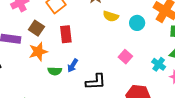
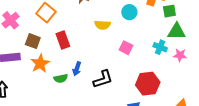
yellow semicircle: (111, 16) -> (103, 25), moved

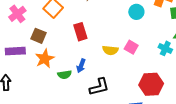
yellow semicircle: (103, 25) -> (110, 50), moved
red rectangle: (63, 40) -> (80, 32), moved
black L-shape: (103, 79) -> (99, 87), moved

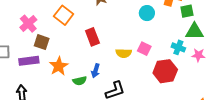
brown square: (39, 36) -> (42, 42), moved
red hexagon: (151, 84) -> (165, 71), moved

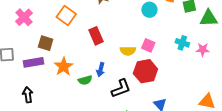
pink cross: (28, 24) -> (24, 17), moved
green triangle: (194, 31) -> (209, 18), moved
red hexagon: (165, 71) -> (145, 71), moved

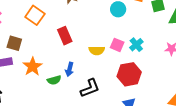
cyan cross: (182, 43) -> (136, 45), moved, turned 32
red hexagon: (145, 71) -> (129, 74), moved

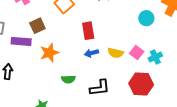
brown square: (14, 43) -> (37, 26), turned 35
blue arrow: (70, 69) -> (91, 53), moved, turned 48
green semicircle: (54, 80) -> (68, 79), moved

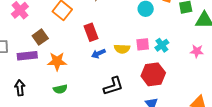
orange star: (49, 53) -> (57, 61), turned 30
pink square: (137, 53) -> (143, 44), turned -32
green semicircle: (68, 79) -> (60, 89), moved

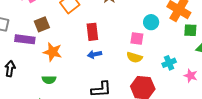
pink square: (143, 44) -> (137, 39), moved
cyan cross: (162, 45) -> (169, 63), moved
yellow semicircle: (122, 49) -> (134, 57), moved

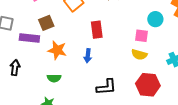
blue arrow: (95, 54) -> (88, 56), moved, turned -72

